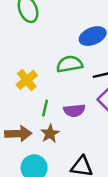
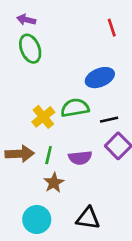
yellow cross: (27, 80) -> (43, 117), moved
brown arrow: (18, 134) -> (20, 154), moved

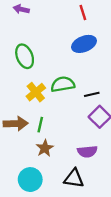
red line: (112, 28) -> (83, 13), moved
green ellipse: (30, 49) -> (25, 56), moved
blue ellipse: (100, 78) -> (84, 44), moved
purple semicircle: (80, 158) -> (87, 152), moved

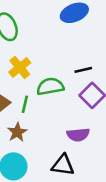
green semicircle: (63, 84) -> (50, 86), moved
brown star: (45, 148) -> (17, 132), moved

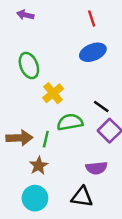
yellow cross: (20, 67) -> (53, 93), moved
black line: (83, 70) -> (101, 106), turned 49

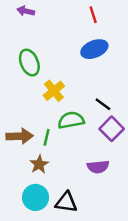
black triangle: (82, 197) -> (66, 202), moved

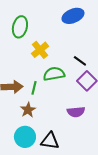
green ellipse: (29, 63) -> (20, 27), turned 35

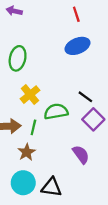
yellow cross: (40, 50) -> (30, 95), moved
purple semicircle: (76, 112) -> (81, 154), turned -120

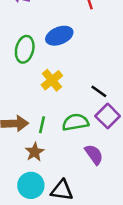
blue ellipse: (77, 46) -> (59, 36), moved
yellow cross: (30, 95) -> (52, 80), moved
green semicircle: (56, 111) -> (75, 122), moved

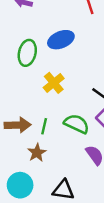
green semicircle: (75, 122) -> (77, 124), turned 35
cyan circle: (31, 185) -> (20, 185), moved

